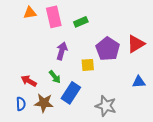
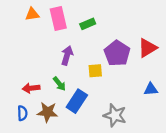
red arrow: (29, 81) -> (31, 88), turned -35

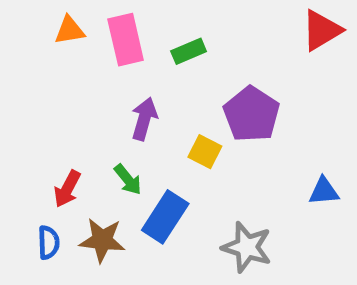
red triangle: (148, 48) -> (321, 30), moved
yellow square: (95, 71) -> (205, 152), turned 32
red arrow: (31, 88) -> (67, 189), turned -56

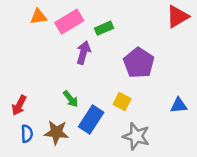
pink rectangle: (126, 40) -> (69, 22), turned 72
purple arrow: (144, 119) -> (83, 53), moved
yellow square: (205, 152) -> (122, 102), moved
red arrow: (67, 189) -> (19, 105), moved

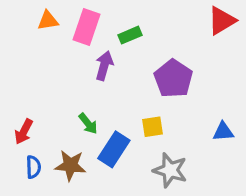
pink rectangle: (69, 22) -> (86, 27), turned -40
yellow square: (122, 102) -> (152, 127), turned -36

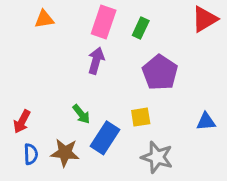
pink rectangle: (86, 27) -> (104, 22), moved
green rectangle: (130, 35) -> (141, 28), moved, turned -42

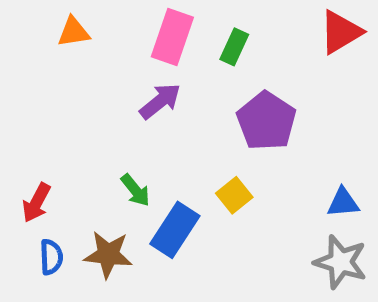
purple arrow: (96, 61) -> (160, 101), turned 35
yellow square: (141, 117) -> (234, 195), turned -30
gray star: (157, 157) -> (341, 262), moved

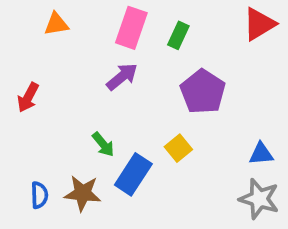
red arrow: (36, 203) -> (28, 97), moved

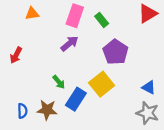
green rectangle: (178, 35) -> (102, 20), turned -64
yellow square: (178, 148) -> (102, 84), size x1.6
blue triangle: (261, 154) -> (149, 87), turned 32

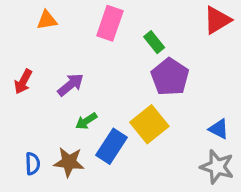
green rectangle: (102, 20) -> (154, 42), moved
purple arrow: (69, 43) -> (71, 85), moved
green arrow: (59, 82) -> (86, 121), turned 96

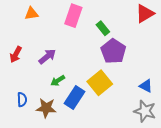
blue semicircle: (33, 164) -> (22, 100), moved

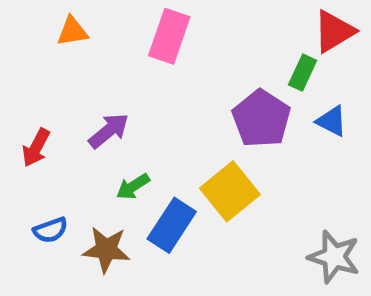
green rectangle: (103, 28) -> (303, 73), moved, turned 64
red arrow: (16, 54) -> (36, 148), moved
blue triangle: (146, 86) -> (332, 121), moved
blue semicircle: (22, 100) -> (51, 230), turned 72

